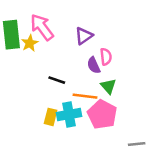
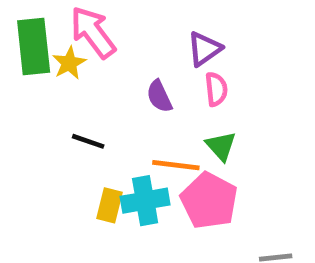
purple triangle: (84, 36) -> (204, 49), moved
purple semicircle: (94, 65) -> (159, 96), moved
black line: (57, 80) -> (88, 141), moved

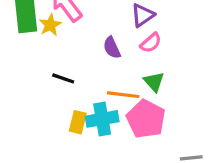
pink semicircle: (216, 89) -> (151, 43), turned 55

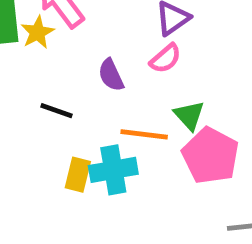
pink semicircle: (151, 43) -> (165, 58), moved
purple semicircle: (112, 48) -> (111, 75), moved
pink pentagon: (146, 119) -> (211, 156), moved

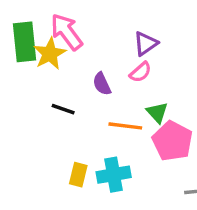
yellow star: (38, 32) -> (50, 54), size x1.4
cyan cross: (113, 170) -> (114, 175), moved
yellow rectangle: (78, 175) -> (78, 175), moved

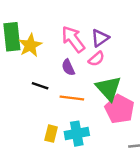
pink arrow: (67, 32) -> (73, 39), moved
green triangle: (157, 112) -> (109, 88), size x1.6
orange line: (125, 126) -> (72, 98), moved

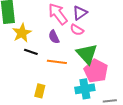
yellow star: (30, 45) -> (22, 33), moved
pink semicircle: (96, 59) -> (77, 30), turned 72
cyan cross: (77, 134) -> (85, 89), moved

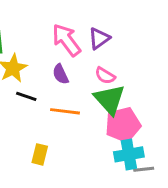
pink semicircle: (77, 30) -> (105, 76), moved
pink pentagon: (96, 71) -> (123, 125), turned 30
cyan cross: (85, 89) -> (129, 154), moved

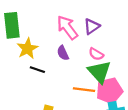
orange line: (65, 111) -> (84, 90), moved

